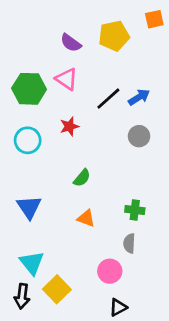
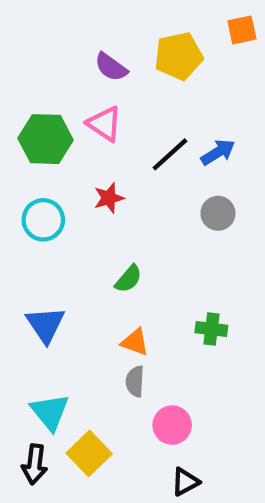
gray semicircle: (129, 243) -> (135, 381), moved

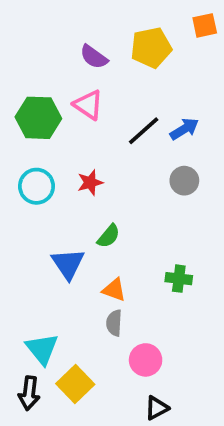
red star: (109, 198) -> (90, 183), moved
blue triangle: (45, 325) -> (68, 264), moved

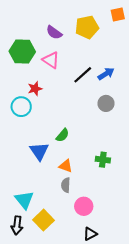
green hexagon: (38, 118) -> (22, 52), moved
red star: (90, 183) -> (35, 89), moved

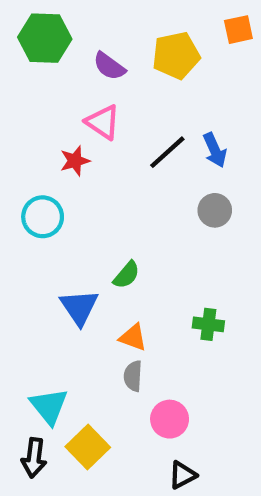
green hexagon: (22, 52) -> (45, 38), moved
blue arrow: (106, 74) -> (215, 150), turned 98
red star: (35, 89) -> (75, 161), moved

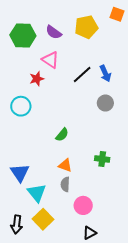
orange square: (238, 30) -> (117, 14), turned 32
green hexagon: (45, 38) -> (23, 35), moved
blue triangle: (79, 307) -> (20, 173), moved
cyan triangle: (49, 406) -> (37, 193), moved

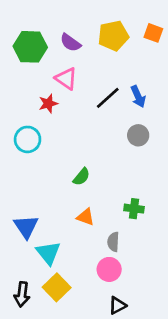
orange square: (117, 14) -> (153, 33), moved
gray semicircle: (65, 184) -> (113, 242), moved

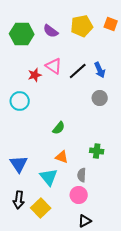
pink triangle: (66, 79) -> (54, 66), moved
cyan triangle: (48, 253) -> (49, 177), moved
black arrow: (22, 294) -> (19, 200), moved

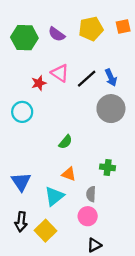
orange square: (111, 24) -> (123, 26), turned -32
gray circle: (100, 98) -> (111, 109), size x1.6
cyan triangle: (49, 177) -> (54, 196), turned 30

